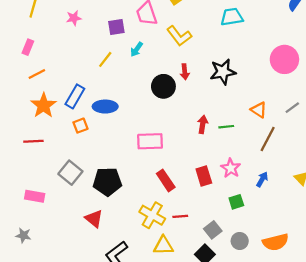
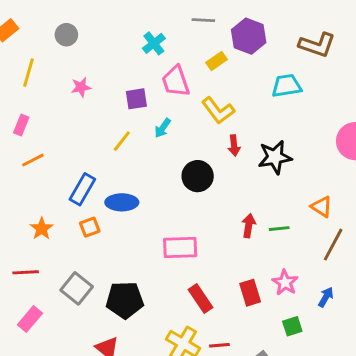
red arrow: (185, 72) -> (234, 145), moved
orange star: (44, 105) -> (42, 229), moved, size x0.7
red line: (33, 141) -> (26, 272), moved
pink rectangle: (35, 196) -> (30, 319), turned -60

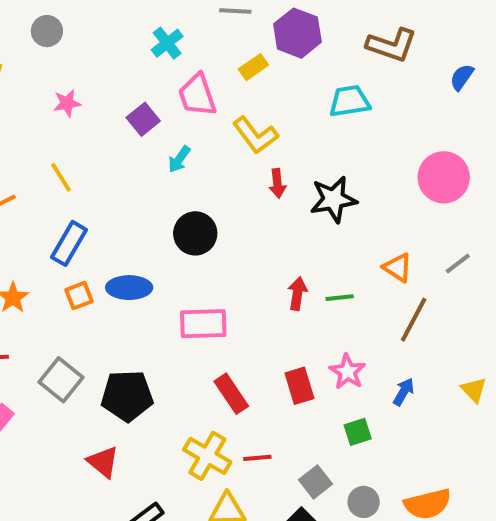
purple square: (136, 99) -> (143, 119), turned -30
yellow line: (122, 141) -> (61, 177), moved, turned -70
black circle: (198, 176) -> (195, 233), moved
blue ellipse: (122, 202) -> (129, 288), moved

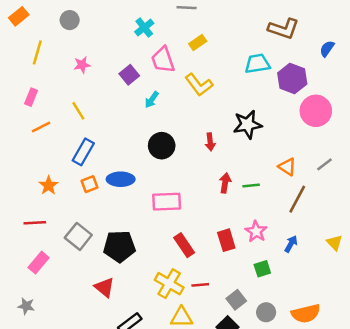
purple hexagon: (297, 33) -> (292, 79), moved
red arrow: (277, 183) -> (210, 142), moved

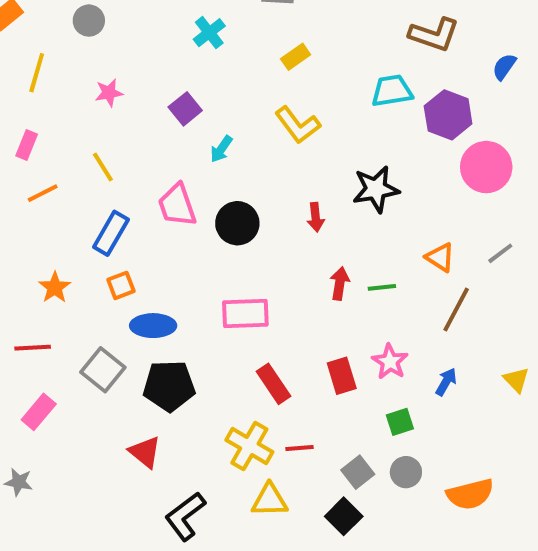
pink trapezoid: (163, 60) -> (177, 205), moved
blue ellipse: (121, 179) -> (153, 326), moved
gray circle: (266, 312) -> (406, 472), moved

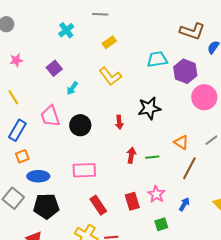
brown L-shape: (434, 35) -> (192, 31), moved

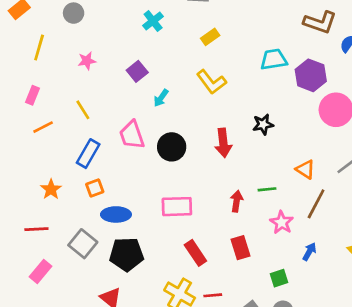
black star: (149, 108) -> (263, 124), size x0.7
red arrow: (119, 122) -> (223, 143), size x1.5
red arrow: (131, 155) -> (237, 201), moved
pink star: (156, 194) -> (282, 222), moved

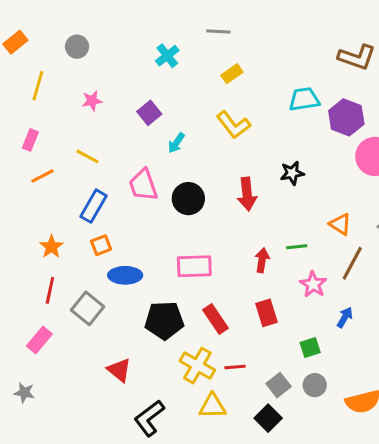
yellow line: (83, 110) -> (88, 156), turned -30
red line: (36, 229) -> (50, 290), moved, turned -75
black pentagon: (127, 254) -> (164, 320), moved

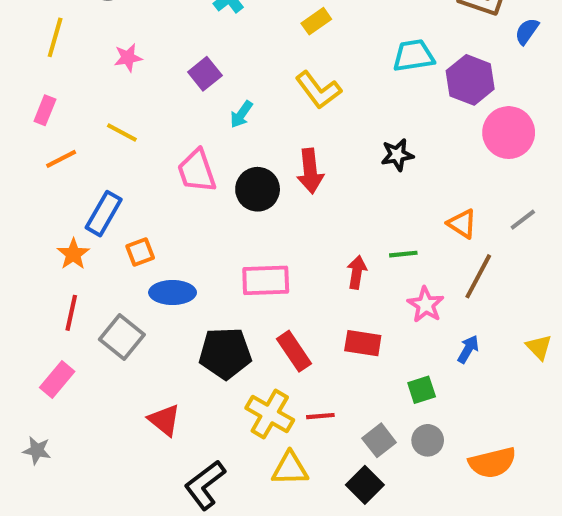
red arrow: (247, 194) -> (310, 171), moved
blue rectangle: (94, 206) -> (104, 214), moved
red rectangle: (267, 313) -> (363, 343), turned -64

